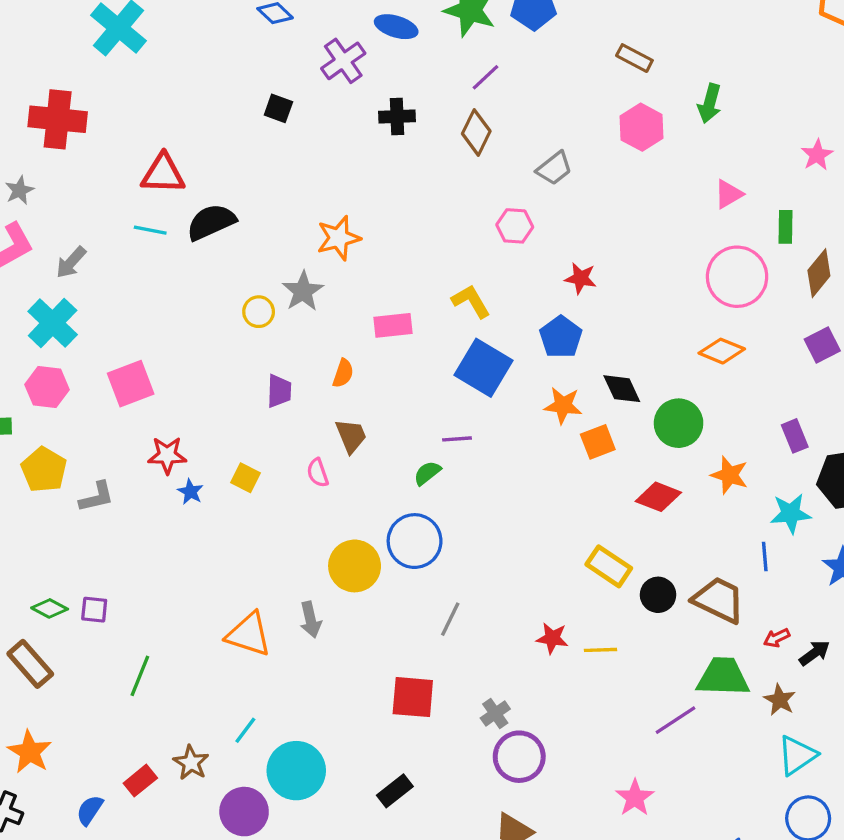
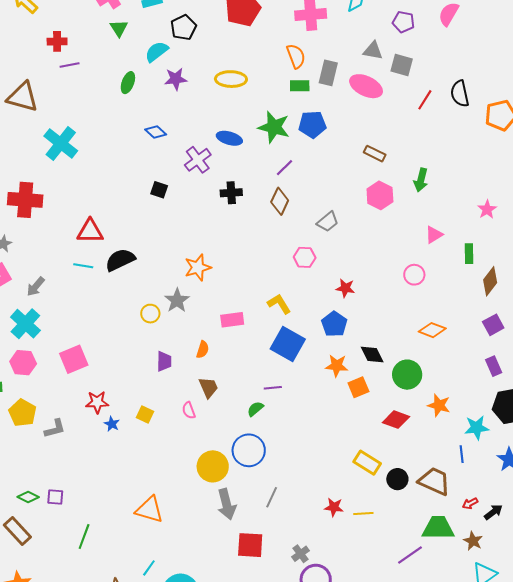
pink circle: (737, 277) -> (414, 275), moved, size x0.6
purple rectangle: (795, 436) -> (494, 366), moved
gray arrow: (311, 620) -> (227, 504), moved, size x1.4

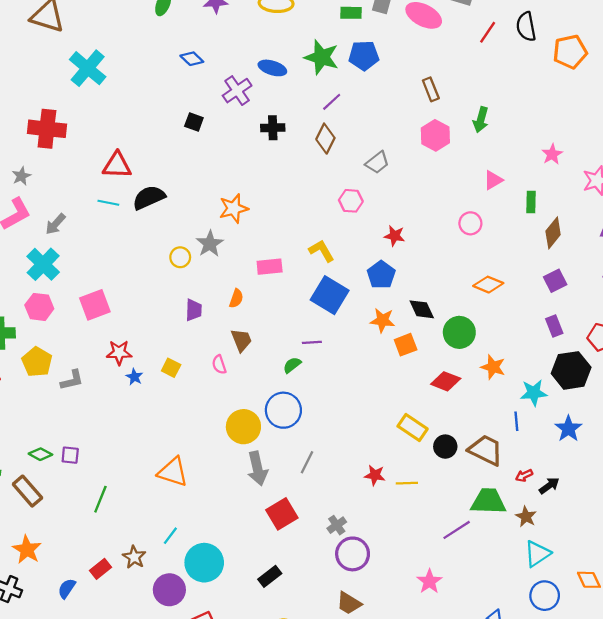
brown rectangle: (375, 154) -> (431, 89), turned 40
red square: (250, 545) -> (282, 514), turned -36

